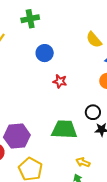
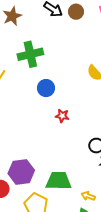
green cross: (30, 19) -> (30, 54), size x1.4
green trapezoid: (64, 129) -> (59, 181), moved

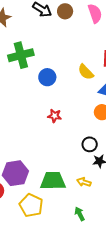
blue circle: (46, 88) -> (47, 77), moved
yellow arrow: (88, 196) -> (84, 182), moved

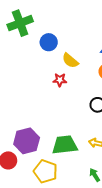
yellow semicircle: (86, 72) -> (70, 61), moved

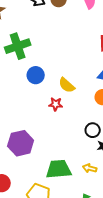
blue circle: (49, 42) -> (36, 75), moved
purple hexagon: (27, 141) -> (21, 143), moved

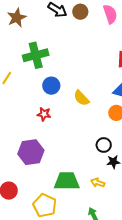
red star: (56, 104) -> (44, 114), moved

